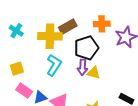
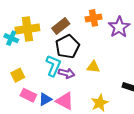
yellow cross: (50, 36) -> (27, 29), moved
black pentagon: (86, 48) -> (67, 47), moved
purple arrow: (83, 67) -> (67, 73), moved, turned -70

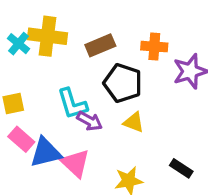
black pentagon: (67, 47) -> (123, 83), moved, turned 30
cyan L-shape: (53, 66) -> (72, 104), turned 125
blue triangle: (45, 99) -> (46, 152), size x1.5

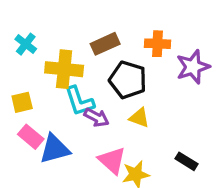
yellow cross: (47, 36) -> (64, 69), moved
pink triangle: (75, 163) -> (112, 160), moved

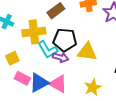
black pentagon: (128, 80) -> (65, 40), moved
yellow triangle: (139, 118) -> (87, 52), size x1.5
pink triangle: (112, 160) -> (58, 84), moved

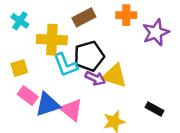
black pentagon: (65, 40) -> (89, 56), turned -30
purple arrow: (61, 57) -> (95, 78), moved

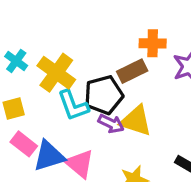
brown rectangle: (84, 17) -> (132, 71), moved
cyan cross: (20, 21) -> (16, 61), moved
yellow cross: (52, 40) -> (56, 73), turned 32

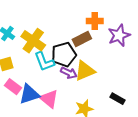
yellow triangle: (136, 121) -> (85, 71), turned -40

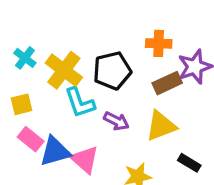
brown rectangle: (82, 39) -> (167, 83), moved
black pentagon: (64, 55) -> (112, 71), moved
yellow triangle: (85, 71) -> (161, 126), moved

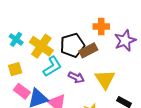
brown rectangle: (167, 83) -> (88, 50), moved
cyan L-shape: (80, 103) -> (52, 66), turned -100
yellow triangle: (161, 126) -> (105, 79), turned -40

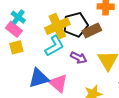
yellow cross: (41, 46) -> (57, 26), moved, turned 30
pink rectangle: (22, 91) -> (14, 29), moved

